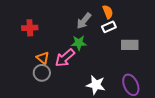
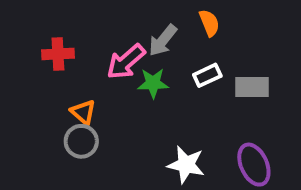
white rectangle: (109, 27) -> (207, 75), moved
pink arrow: (65, 58) -> (126, 62), moved

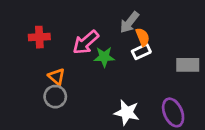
orange semicircle: (209, 23) -> (143, 37), moved
gray arrow: (163, 40) -> (129, 22), moved
gray rectangle: (252, 87) -> (188, 65), moved

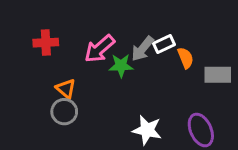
gray arrow: (129, 22) -> (142, 49), moved
orange semicircle: (143, 37) -> (185, 58), moved
white rectangle: (141, 52) -> (164, 44), moved

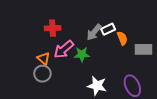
red cross: (46, 43) -> (53, 28), moved
pink arrow: (100, 49) -> (64, 49), moved
green star: (121, 66) -> (82, 54), moved

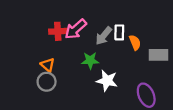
white rectangle: (108, 29) -> (119, 32), turned -64
pink arrow: (64, 49) -> (76, 29), moved
white star: (97, 86) -> (107, 81), moved

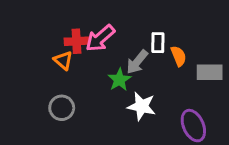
gray arrow: (104, 36) -> (137, 62), moved
green star: (90, 60) -> (119, 80), turned -30
orange triangle: (48, 65) -> (63, 60), moved

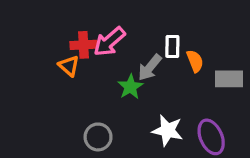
white star: (142, 106) -> (168, 130), moved
gray circle: (62, 108) -> (98, 137), moved

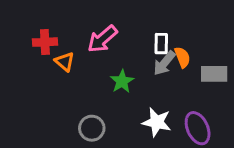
red cross: (83, 45) -> (45, 42), moved
gray arrow: (150, 67) -> (164, 63), moved

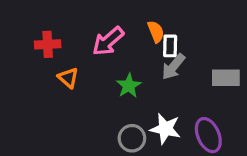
orange semicircle: (182, 57) -> (156, 32), moved
orange triangle: (65, 62) -> (68, 78), moved
gray circle: (92, 128) -> (132, 138), moved

